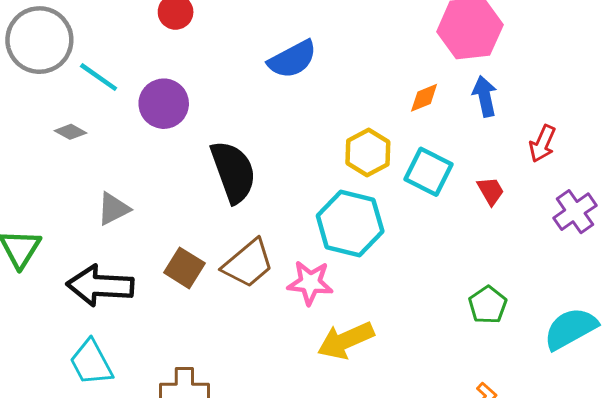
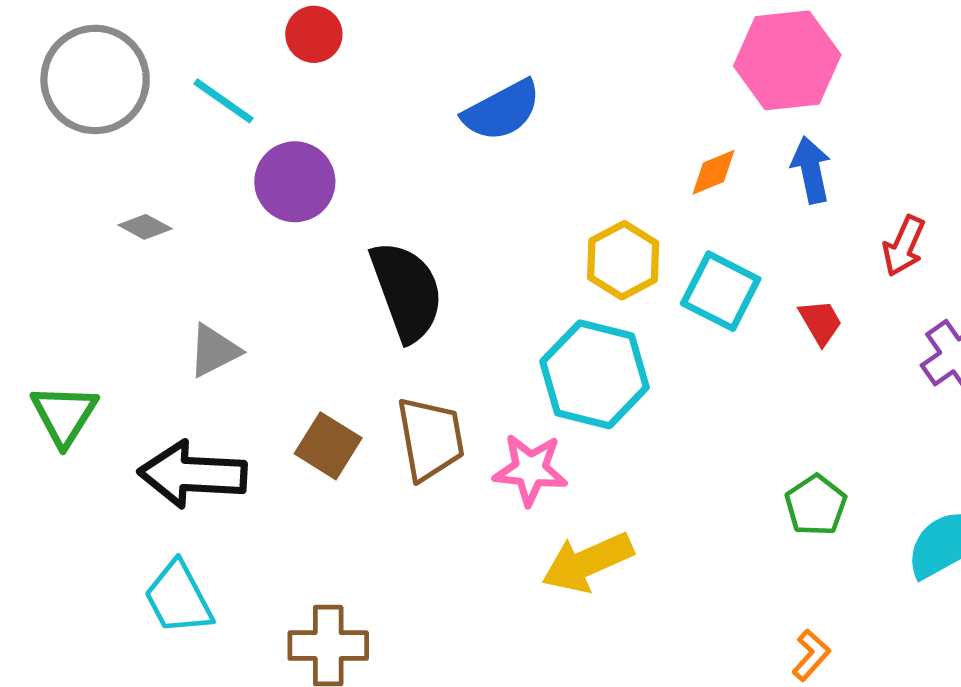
cyan line: (99, 77) -> (224, 101), moved
brown trapezoid: (248, 263) -> (430, 439), turned -60

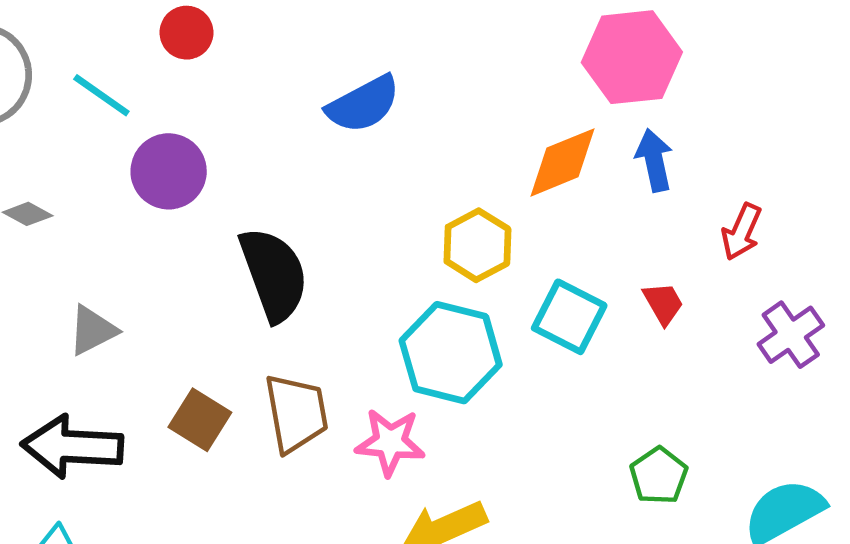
orange diamond: (713, 172) -> (562, 162), size x1.6
cyan square: (721, 291) -> (569, 317), moved

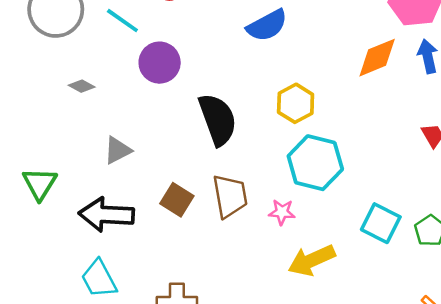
yellow hexagon: (477, 245) -> (296, 103), moved
cyan square: (569, 317) -> (381, 223), moved
pink star: (390, 442) -> (282, 212), size x0.7

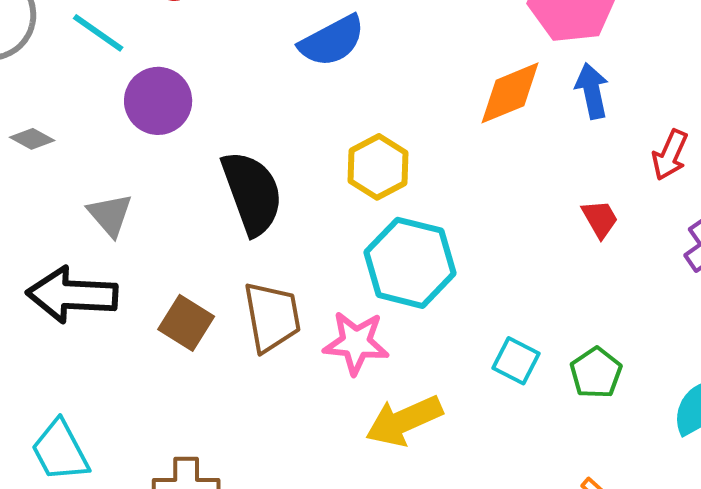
gray triangle: (118, 150) -> (110, 215), moved, turned -44
pink star: (282, 212) -> (356, 343), size x1.5
black arrow: (106, 215) -> (72, 295), moved
cyan square: (381, 223) -> (516, 361), size x0.7

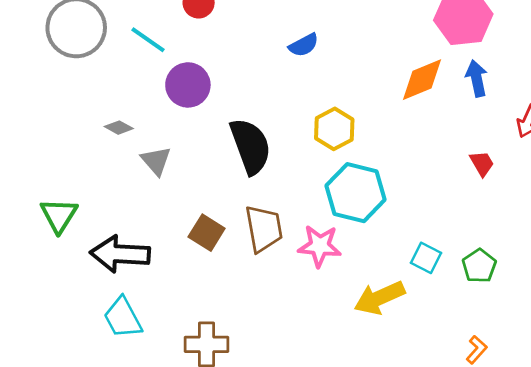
blue semicircle: (332, 41) -> (304, 45), size x0.7
gray diamond: (32, 139) -> (119, 128), moved
black arrow: (72, 295) -> (120, 254), moved
yellow arrow: (404, 421) -> (379, 298), moved

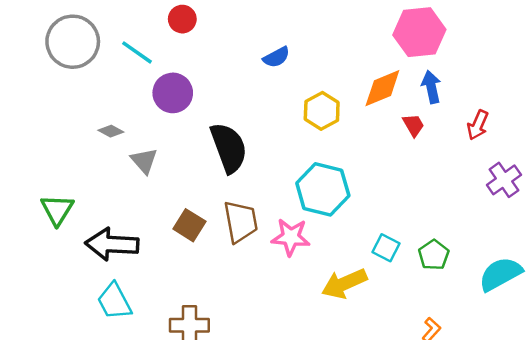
yellow hexagon: (334, 129) -> (322, 111), moved
red trapezoid: (482, 163) -> (413, 125), moved

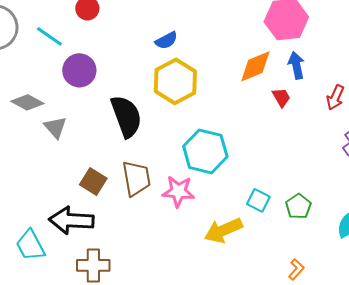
yellow hexagon: (322, 111) -> (175, 81), moved, size x1.4
gray diamond: (111, 131) -> (27, 102), size x1.5
black arrow: (112, 244) -> (71, 220), moved

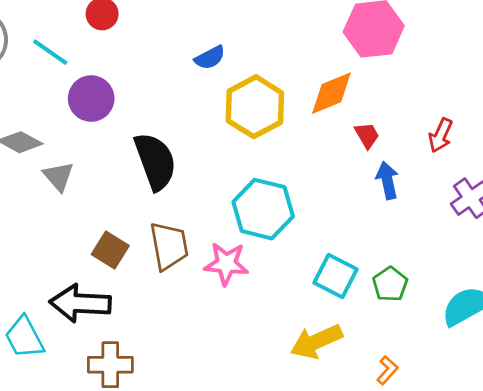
blue arrow: (296, 65) -> (387, 180), moved
yellow hexagon: (175, 81) -> (255, 107), moved
cyan square: (258, 200) -> (335, 276), size x1.4
yellow arrow: (223, 230) -> (316, 341), moved

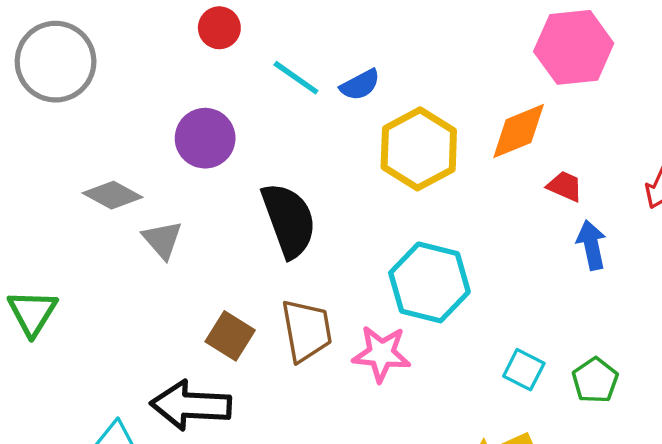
cyan line: (50, 52) -> (296, 78), moved
red trapezoid: (367, 135) -> (565, 186), turned -36
cyan square: (335, 276) -> (524, 370), size x0.7

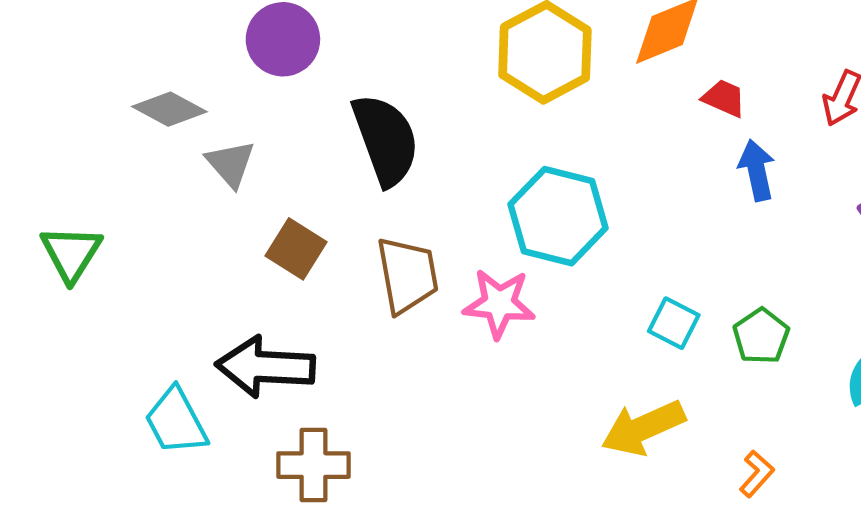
brown square: (230, 336) -> (296, 249), moved

